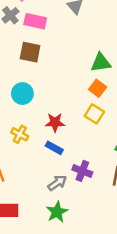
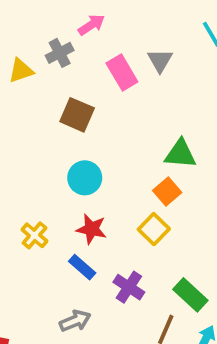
pink rectangle: (35, 21) -> (122, 72), moved, turned 35
cyan circle: (22, 94) -> (85, 178), moved
purple cross: (82, 171) -> (129, 287), moved

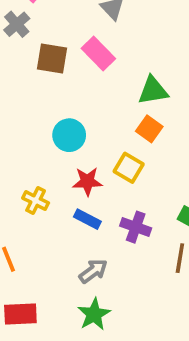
pink rectangle: (122, 72) -> (98, 54), moved
brown square: (77, 115) -> (52, 59), moved
yellow square: (154, 229) -> (129, 168), moved

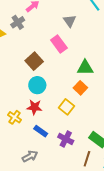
brown square: (52, 59) -> (34, 61), moved, turned 30
red star: (87, 181) -> (34, 107), moved
gray arrow: (93, 271) -> (30, 156), moved

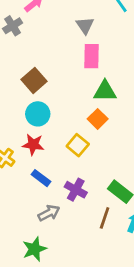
pink rectangle: (59, 44) -> (92, 56), moved, turned 36
gray arrow: (30, 156) -> (49, 213), moved

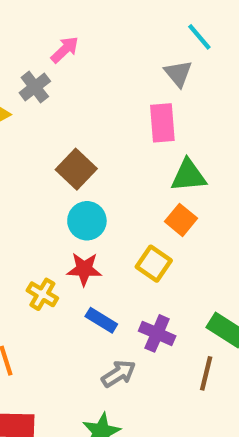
gray triangle: (85, 25) -> (178, 74), moved

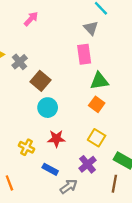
gray cross: (35, 87) -> (20, 62), moved
yellow square: (154, 264) -> (97, 138), moved
red star: (84, 269) -> (56, 139), moved
blue rectangle: (101, 320) -> (50, 169), moved
purple cross: (157, 333) -> (87, 164), turned 30

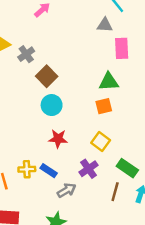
gray triangle: (91, 28) -> (105, 25), turned -49
pink rectangle: (84, 54) -> (122, 48), moved
orange square: (97, 104) -> (104, 106), turned 35
yellow cross: (26, 147) -> (27, 169), moved, turned -35

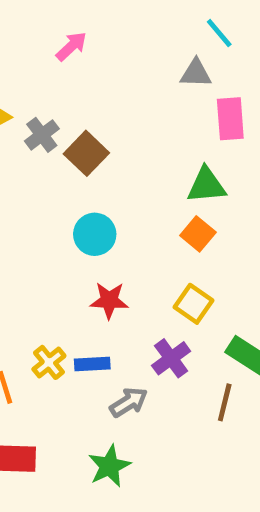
brown square: (47, 76) -> (86, 153), moved
orange square: (104, 106) -> (198, 234), turned -35
yellow cross: (27, 169) -> (49, 362), turned -35
blue rectangle: (49, 171) -> (92, 364), turned -35

